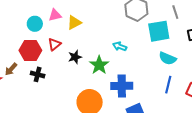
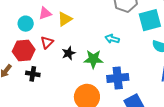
green star: (99, 65) -> (93, 59), turned -30

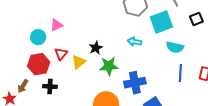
yellow triangle: (65, 19) -> (79, 62), moved
cyan arrow: (112, 39) -> (135, 42), moved
black star: (69, 53) -> (96, 48), moved

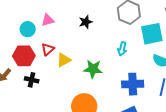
cyan arrow: (135, 42) -> (122, 49), turned -96
black star: (96, 48) -> (86, 22), moved
blue cross: (135, 83) -> (133, 84), moved

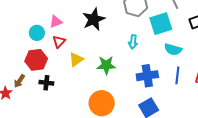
black star: (86, 22) -> (94, 19), size x1.6
red triangle: (48, 49) -> (59, 42), moved

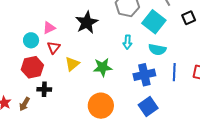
cyan square: (161, 24) -> (154, 22), turned -30
cyan semicircle: (173, 49) -> (157, 50), moved
brown arrow: (19, 81) -> (24, 104), moved

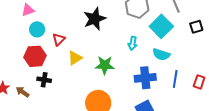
pink triangle: (49, 28) -> (28, 10), moved
brown arrow: (24, 104) -> (23, 92), turned 88

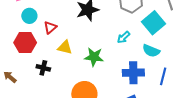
cyan arrow: (133, 43) -> (124, 37), turned 32
yellow triangle: (75, 58) -> (65, 47), turned 42
black cross: (44, 80) -> (43, 68), moved

